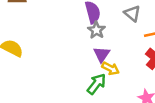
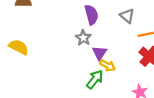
gray star: (96, 30) -> (83, 38), moved

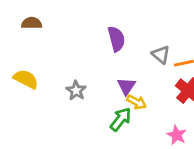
gray triangle: (127, 16) -> (161, 55), moved
gray star: (83, 38) -> (76, 91), moved

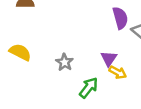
purple semicircle: (116, 39) -> (120, 18), moved
green arrow: (121, 119) -> (89, 88), moved

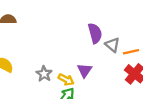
yellow arrow: (118, 72) -> (66, 80), moved

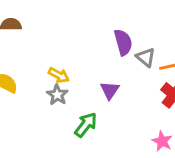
yellow arrow: (66, 80) -> (59, 75), moved

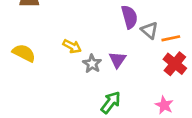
gray star: (57, 95) -> (92, 64), moved
green arrow: (86, 125) -> (111, 102), moved

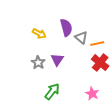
yellow arrow: (72, 46) -> (39, 34), moved

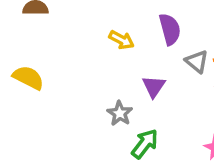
gray triangle: (81, 38) -> (197, 61), moved
gray star: (38, 63) -> (120, 113), moved

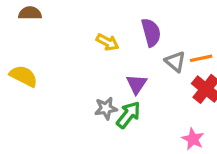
gray star: (120, 113) -> (106, 108), turned 30
green arrow: (145, 144) -> (128, 115), moved

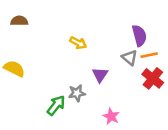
purple semicircle: (151, 32) -> (139, 36), moved
green arrow: (128, 115) -> (56, 105), moved
pink star: (193, 139) -> (111, 116), moved

